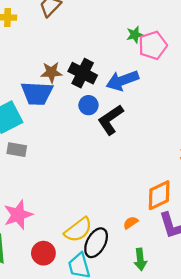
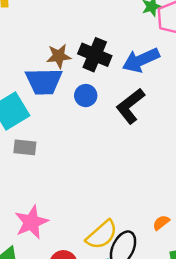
blue circle: (88, 105) -> (86, 96), moved

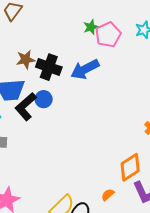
brown star: (59, 56) -> (26, 60), moved
black L-shape: (130, 106) -> (26, 107), moved

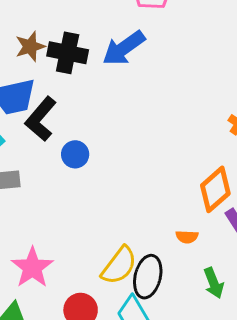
blue circle: (44, 99) -> (75, 154), moved
orange semicircle: (108, 195) -> (187, 237), turned -128

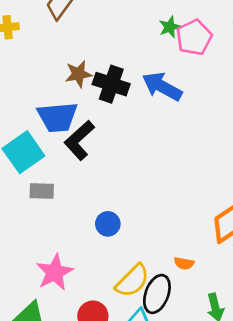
blue arrow: (124, 48) -> (162, 86), turned 57
blue circle: (75, 154) -> (108, 224), moved
orange semicircle: (187, 237) -> (184, 263), moved

